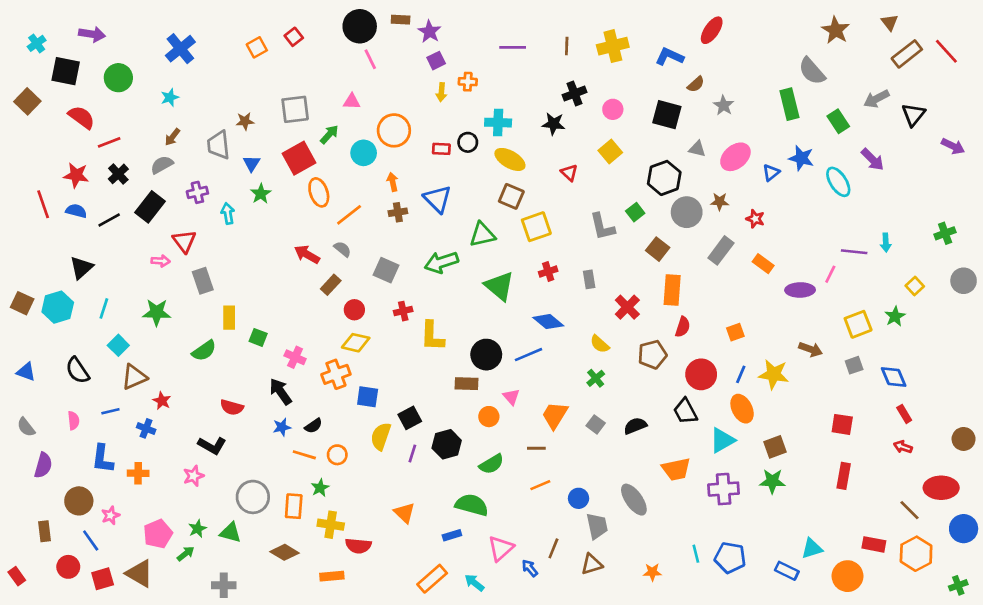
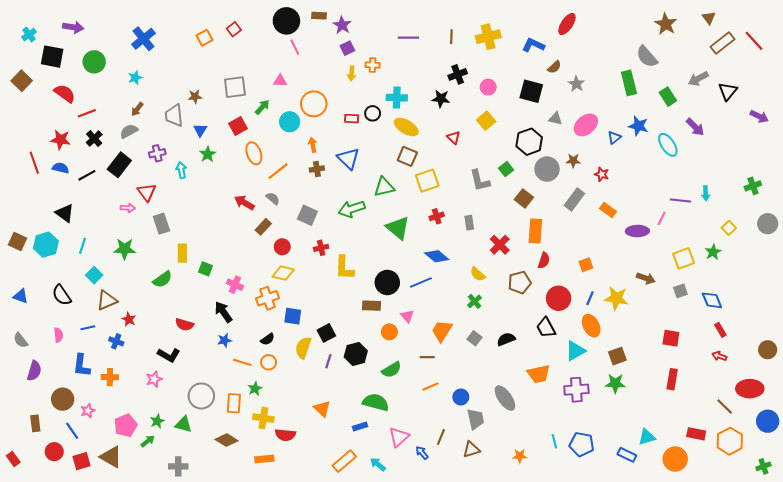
red square: (299, 158) -> (238, 126), size x0.7
black triangle: (81, 268) -> (65, 213), turned -42
black semicircle: (314, 426) -> (268, 339), moved

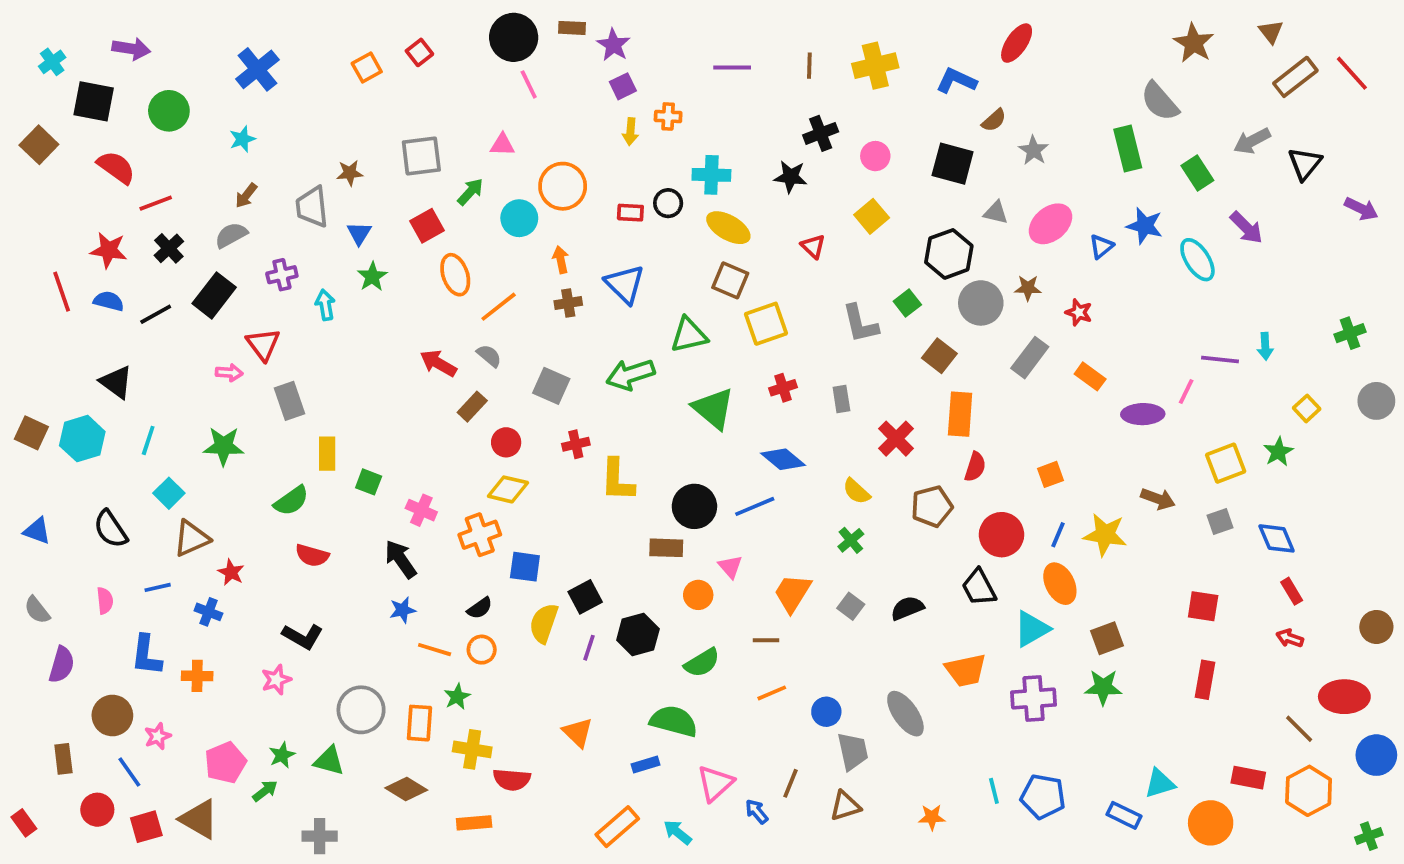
red semicircle: (185, 325) -> (312, 555), moved

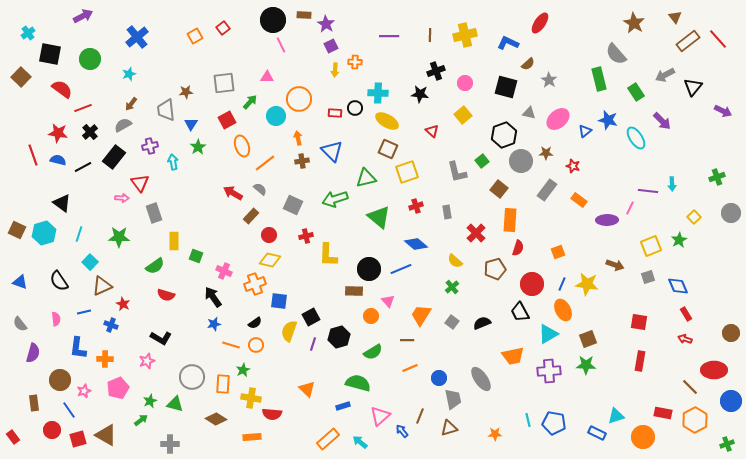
purple arrow: (131, 49) -> (83, 16), moved, turned -36
pink pentagon: (225, 763) -> (118, 388), moved

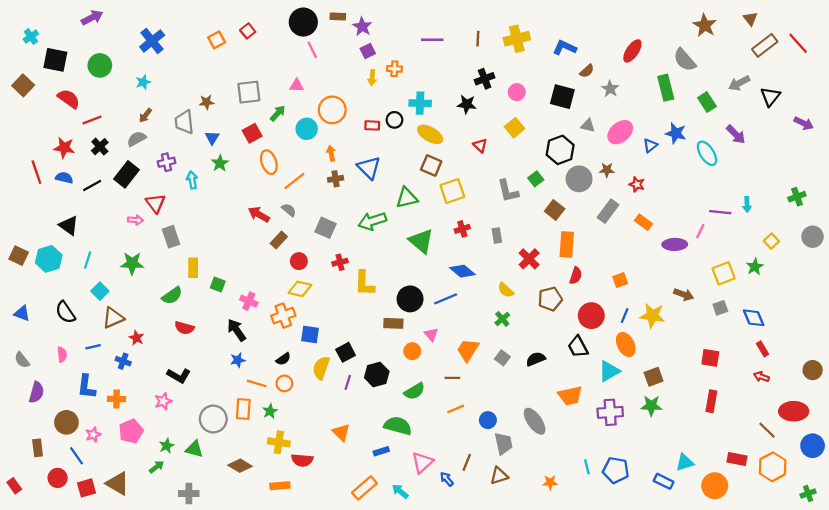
red ellipse: (540, 23) -> (632, 51), moved
orange rectangle: (223, 384) -> (243, 409), moved

